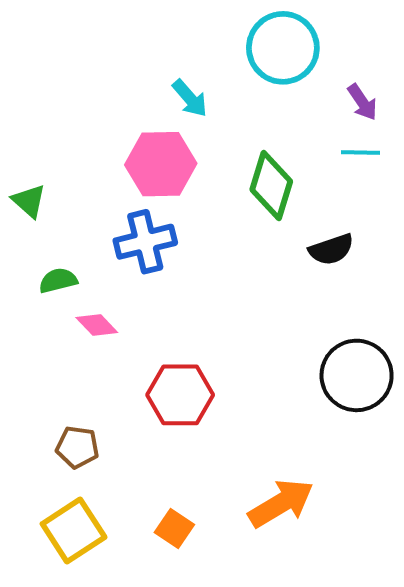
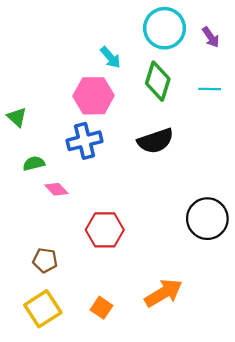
purple arrow: (362, 102) -> (211, 37), moved
green diamond: (271, 185) -> (158, 81), moved
black semicircle: (331, 249) -> (156, 141), moved, size x1.4

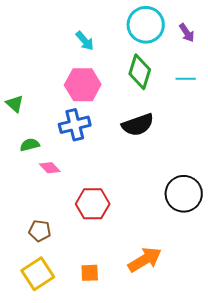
cyan arrow: (110, 57) -> (85, 41), moved
orange square: (101, 308) -> (90, 273), turned -36

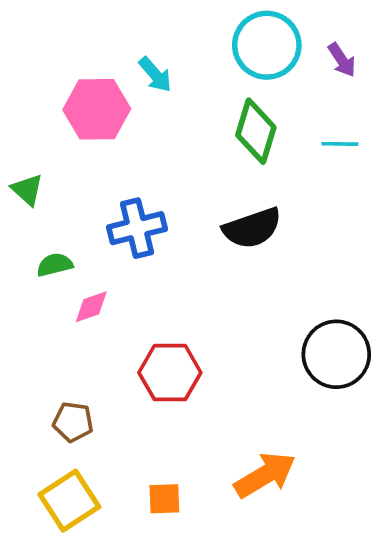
pink hexagon: (83, 85) -> (97, 109), moved
pink diamond: (50, 168) -> (91, 307), turned -65

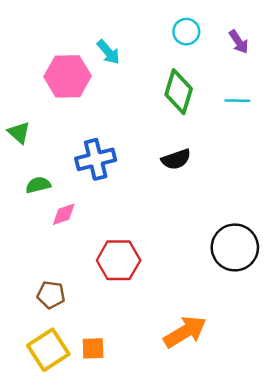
cyan circle: (267, 45) -> (186, 32), size x0.6
black semicircle: (252, 228) -> (176, 159), size x0.7
orange square: (164, 499) -> (93, 348), moved

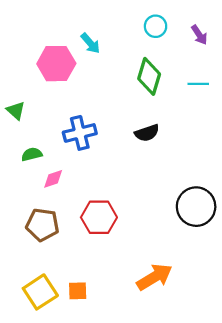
brown pentagon: (51, 295) -> (42, 225), moved, size x1.4

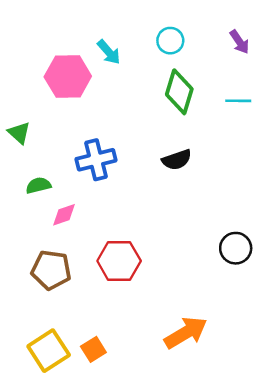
cyan circle: (156, 26) -> (170, 41), moved
black circle: (196, 207) -> (236, 248), size x0.7
orange square: (78, 291) -> (93, 349), turned -30

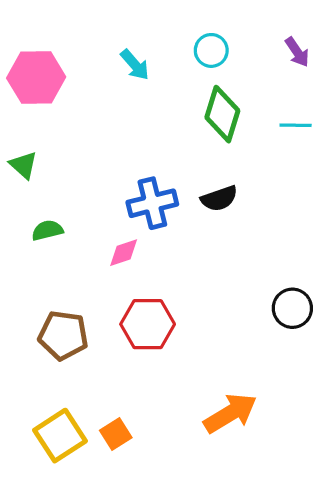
pink hexagon: (68, 76) -> (36, 77), moved
blue cross: (96, 160) -> (152, 203), moved
pink diamond: (64, 215) -> (124, 253), moved

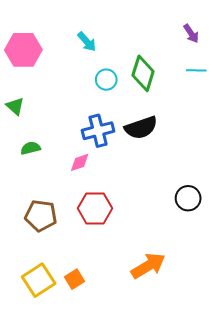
cyan circle: (211, 50) -> (106, 80), moved
cyan line: (296, 125) -> (196, 70), moved
black semicircle: (219, 198) -> (141, 128), size x1.4

